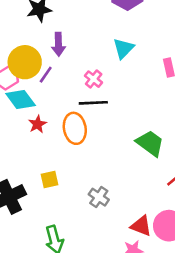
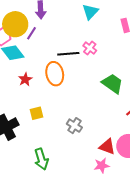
pink cross: (94, 79) -> (90, 48), moved
red star: (37, 124) -> (25, 79), moved

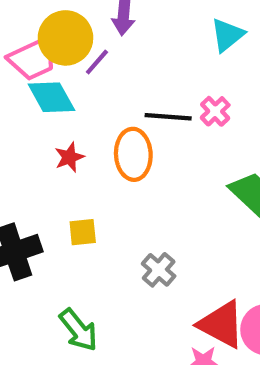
red triangle: (107, 147) -> (221, 324), size x1.4
green arrow: (41, 159) -> (79, 330), turned -30

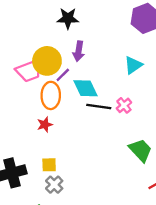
cyan diamond: (51, 97) -> (86, 88), moved
orange ellipse: (133, 154) -> (51, 95), moved
gray cross: (159, 270) -> (54, 185), moved

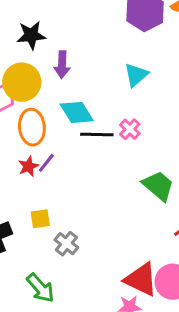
black star: (68, 18) -> (31, 35), moved
purple line: (63, 75) -> (46, 163), moved
gray cross: (54, 185) -> (66, 244), moved

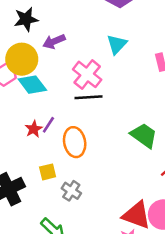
purple arrow: (62, 65) -> (54, 41), turned 70
cyan diamond: (77, 112) -> (32, 85), moved
orange ellipse: (32, 127) -> (75, 142), moved
pink cross: (130, 129) -> (87, 74), moved, size x1.6

